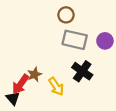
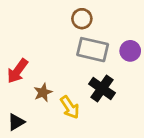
red arrow: (20, 84) -> (17, 71), moved
black triangle: (13, 98) -> (16, 122), turned 40

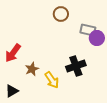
gray rectangle: (93, 50) -> (88, 30), moved, size x0.7
black cross: (102, 88) -> (76, 66), turned 36

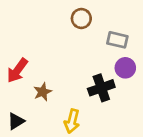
purple circle: (97, 38) -> (125, 68), moved
yellow arrow: (52, 80) -> (72, 121), moved, turned 48

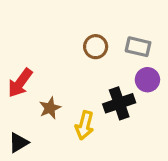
brown circle: (81, 18) -> (96, 47), moved
yellow arrow: (72, 121) -> (85, 125), moved

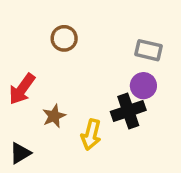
brown circle: (96, 47) -> (64, 38), moved
purple circle: (147, 80) -> (143, 86), moved

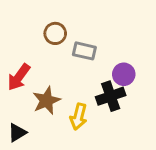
gray rectangle: (148, 50) -> (84, 51), moved
brown star: (54, 116) -> (46, 101), size x1.4

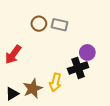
gray rectangle: (84, 51) -> (59, 25), moved
brown star: (46, 101) -> (33, 89), moved

